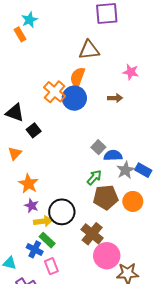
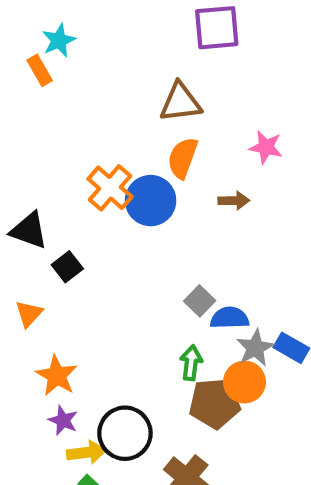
orange semicircle: (77, 77) -> (183, 158), moved
green arrow: (94, 177) -> (191, 363), turned -35
orange circle: (133, 201) -> (244, 382), moved

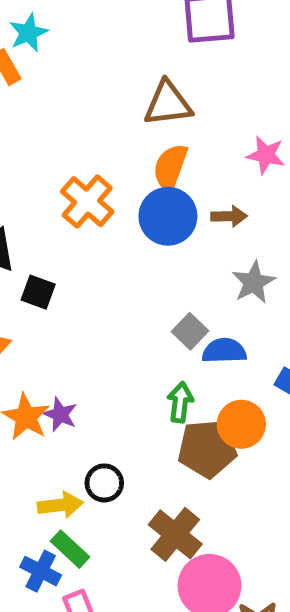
blue circle: (151, 201) -> (168, 216), moved
black square: (67, 267) -> (38, 292), turned -32
gray star: (255, 348) -> (254, 282), moved
purple star: (63, 420) -> (60, 414), moved
black circle: (125, 433) -> (104, 483), size x0.6

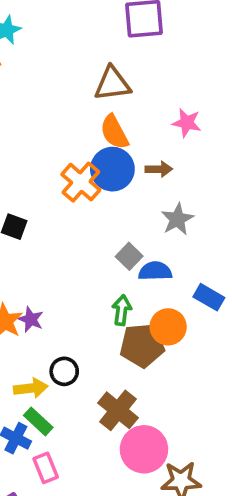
orange semicircle: (170, 167) -> (114, 132), turned -48
orange cross: (87, 202) -> (81, 182), moved

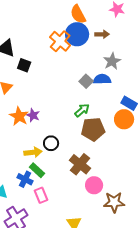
blue semicircle: (155, 271) -> (102, 79), moved
green arrow: (122, 310) -> (82, 110), turned 42
orange circle: (168, 327) -> (124, 119), moved
pink circle: (144, 449) -> (94, 185), size x0.7

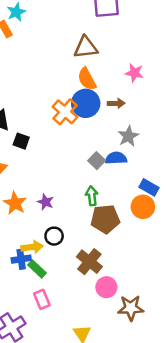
green arrow: (82, 110) -> (92, 196), turned -56
purple star: (33, 115) -> (45, 202), moved
blue cross: (25, 179) -> (21, 259), moved, turned -35

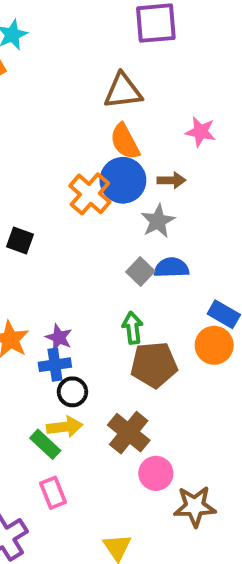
gray star: (128, 136) -> (158, 221), moved
yellow arrow: (32, 247) -> (65, 427), moved
blue cross: (21, 259) -> (55, 365), moved

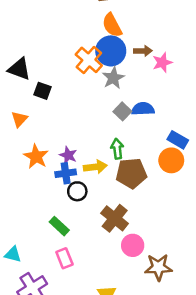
pink star: (201, 132) -> (162, 63), moved, turned -30
gray star: (158, 221) -> (113, 78), moved
yellow arrow: (65, 427) -> (95, 167), moved

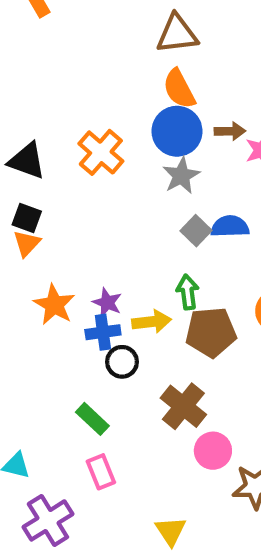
orange cross: (89, 60) -> (101, 152), moved
black square: (43, 91) -> (27, 218), moved

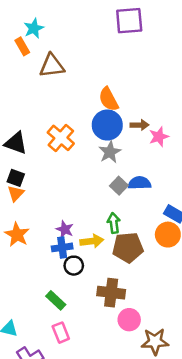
brown triangle: (177, 34) -> (52, 66), moved
orange star: (54, 305) -> (17, 235), moved
brown cross: (183, 406) -> (111, 293), turned -32

